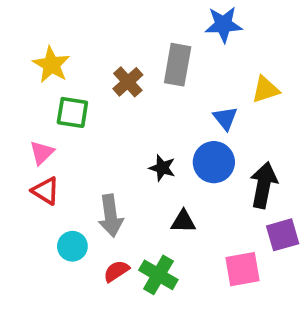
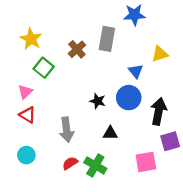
green square: (72, 112) -> (44, 68), turned 30
cyan circle: (72, 246) -> (26, 155), moved

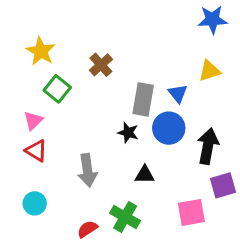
blue star: (134, 15) -> (212, 20), moved
gray rectangle: (107, 39) -> (143, 99), moved
red semicircle: (70, 163) -> (87, 229), moved

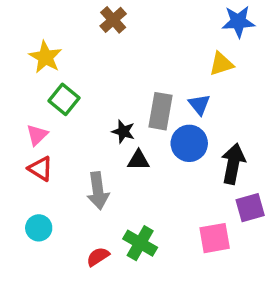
brown cross: (101, 65) -> (113, 20), moved
yellow triangle: (209, 71) -> (221, 64), moved
black star: (128, 133) -> (123, 131), moved
black triangle: (145, 175) -> (138, 160), moved

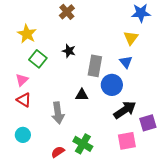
yellow triangle: (221, 64) -> (131, 38), turned -35
blue triangle: (199, 104) -> (126, 62), moved
black star: (123, 131) -> (69, 51), moved
black arrow: (233, 164) -> (125, 110), moved, turned 45

